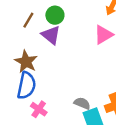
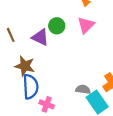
green circle: (55, 15) -> (57, 26), moved
brown line: (28, 20) -> (11, 35), moved, turned -40

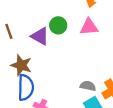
pink triangle: (86, 25) -> (89, 27), turned 36
gray semicircle: (83, 89) -> (88, 86), moved

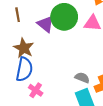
green circle: (58, 25) -> (64, 17), size x1.6

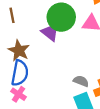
purple triangle: (46, 24) -> (50, 32), moved
pink cross: (36, 90) -> (19, 94), moved

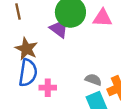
pink cross: (19, 94) -> (48, 88), moved, turned -32

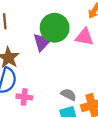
purple triangle: (59, 28) -> (42, 42), turned 30

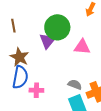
pink triangle: (84, 37) -> (82, 47), moved

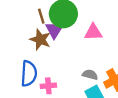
brown line: (13, 26) -> (41, 16), moved
brown star: (19, 57) -> (40, 40), moved

